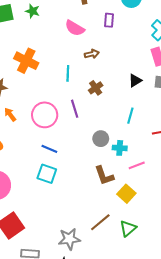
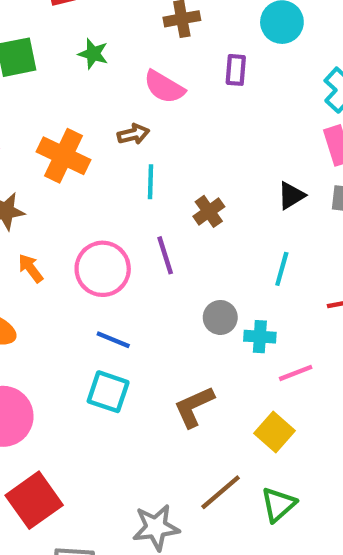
green star: (33, 11) -> (93, 54), moved
brown arrow: (92, 54) -> (133, 134), moved
brown L-shape: (104, 176) -> (194, 407), moved, turned 85

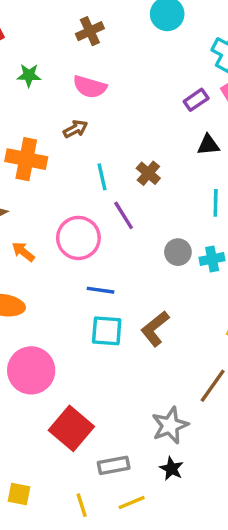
purple rectangle: (236, 70) -> (196, 100), moved, turned 65
cyan line: (151, 182) -> (102, 177), moved
black triangle: (291, 196) -> (208, 145), turned 40
brown L-shape: (194, 407) -> (155, 329), moved

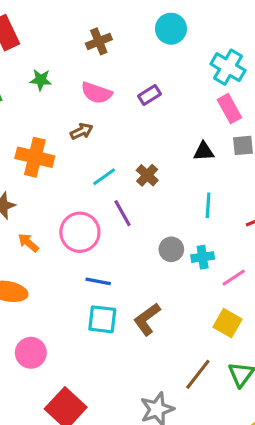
purple rectangle: (196, 100) -> (150, 95), moved
cyan line: (102, 177) -> (104, 177), turned 65
pink circle: (31, 370) -> (31, 353), size x0.7

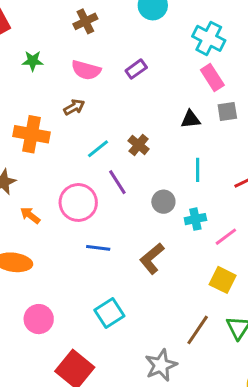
gray circle: (171, 249) -> (163, 202), moved
cyan square: (102, 319) -> (109, 313), moved, turned -36
brown L-shape: (147, 319) -> (152, 259), moved

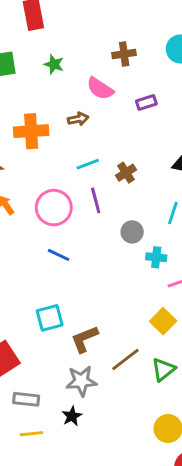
brown cross: (85, 21) -> (124, 54), moved
orange cross: (32, 134) -> (31, 131), turned -32
brown L-shape: (152, 259) -> (84, 339), moved

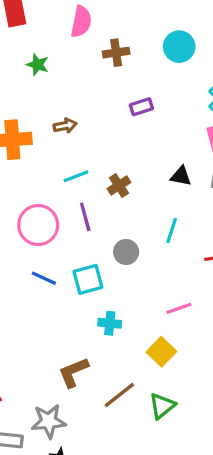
pink semicircle: (100, 89) -> (81, 22), moved, turned -112
cyan cross: (156, 257) -> (110, 323), moved
cyan square: (50, 318) -> (88, 279), moved
gray star: (81, 381) -> (49, 421), moved

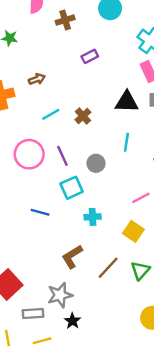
black triangle: (181, 176) -> (127, 102), size x1.5
purple line: (85, 217) -> (62, 156), moved
blue line: (44, 278) -> (40, 212), moved

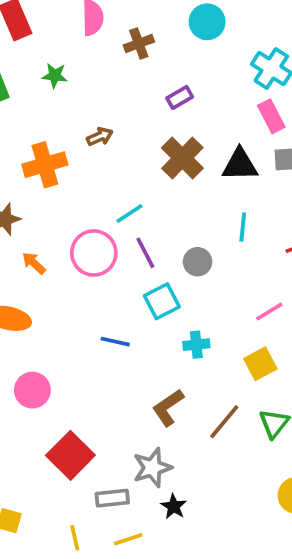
cyan line: (51, 114) -> (129, 214), moved
brown cross: (83, 116) -> (182, 158), moved, size x1.6
yellow square: (133, 231) -> (260, 364), turned 30

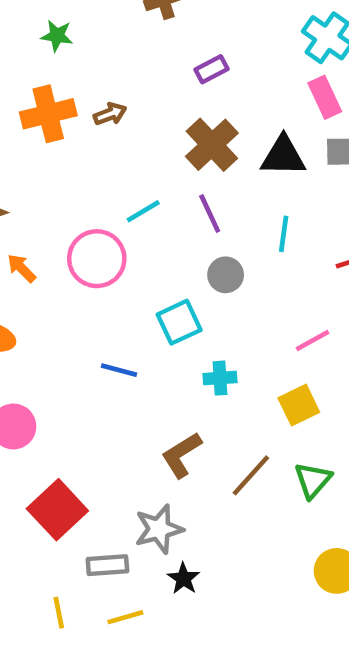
orange cross: (45, 165) -> (48, 114), moved
purple line: (145, 253) -> (210, 214), moved

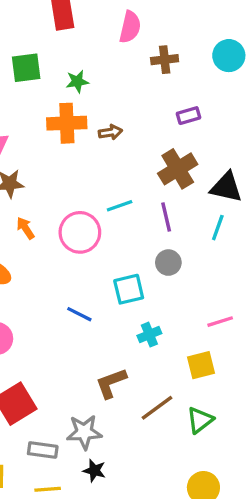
green star: (57, 36) -> (77, 81), moved, turned -30
cyan line: (284, 234) -> (218, 228), moved
cyan cross: (220, 378) -> (149, 335), turned -30
black star: (184, 579) -> (94, 471), turned -30

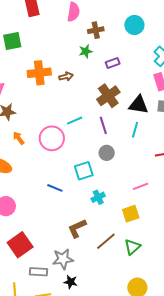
green star: (77, 81) -> (86, 51), moved

